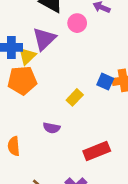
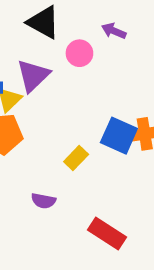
blue square: (105, 82) -> (119, 136), size x1.5
red rectangle: (97, 151) -> (107, 233), turned 55

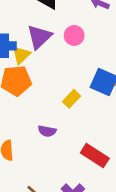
pink circle: (79, 53) -> (74, 35), moved

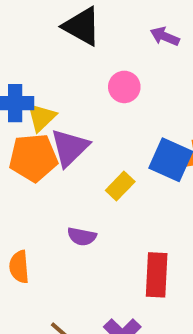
purple triangle: (39, 37) -> (70, 148), moved
red rectangle: (95, 156) -> (157, 275), turned 60

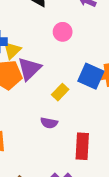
purple semicircle: (82, 237) -> (49, 123), moved

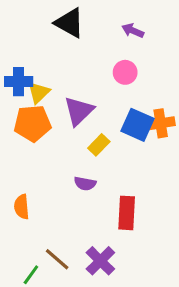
pink circle: (63, 32) -> (125, 72), moved
purple triangle: (29, 69) -> (79, 111), moved

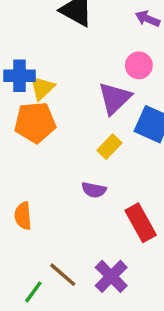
purple triangle: (79, 111) -> (115, 98), moved
red rectangle: (127, 213) -> (141, 223), turned -32

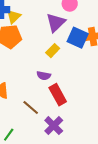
red rectangle: (141, 223) -> (58, 95), moved
brown line: (63, 275) -> (31, 108), moved

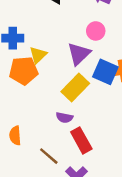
yellow triangle: (14, 17) -> (38, 55), moved
yellow rectangle: (53, 51) -> (75, 87), size x1.6

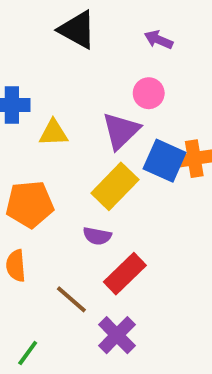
yellow triangle: (38, 55) -> (53, 133), turned 42
orange pentagon: (24, 71) -> (30, 204), moved
red rectangle: (81, 140) -> (125, 274), turned 75

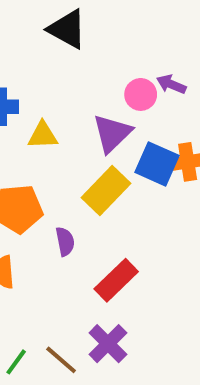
purple arrow: (159, 40) -> (171, 84), moved
purple semicircle: (97, 236) -> (65, 241), moved, turned -112
brown line: (71, 299) -> (61, 360), moved

